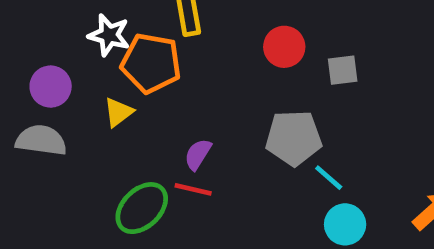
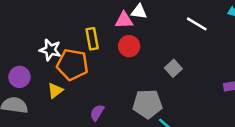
red circle: (284, 47) -> (129, 46), moved
gray square: (343, 70) -> (173, 68), turned -35

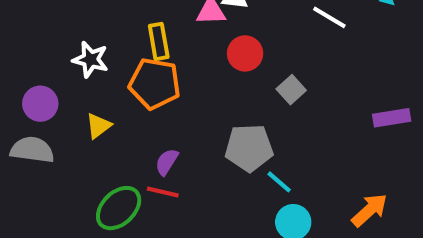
red circle: (129, 46) -> (245, 53), moved
orange pentagon: (72, 65) -> (155, 84), moved

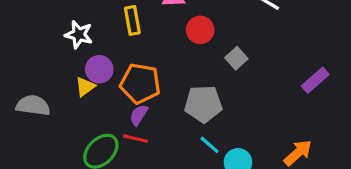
orange pentagon: (155, 84) -> (140, 83), moved
purple circle: (40, 104) -> (99, 69), moved
purple rectangle: (392, 118) -> (315, 80), turned -32
cyan line: (279, 182) -> (210, 145), moved

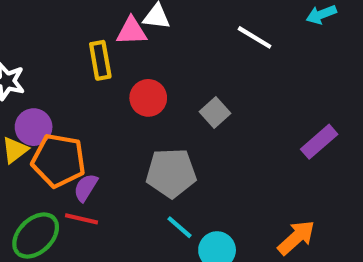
yellow rectangle: (132, 20) -> (100, 60), moved
red circle: (200, 30) -> (148, 98), moved
orange pentagon: (140, 83) -> (59, 160), moved

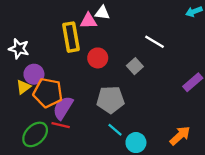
white line: (255, 37) -> (154, 42), moved
yellow rectangle: (100, 60) -> (71, 37), size x1.4
purple semicircle: (86, 188) -> (63, 108), size x1.5

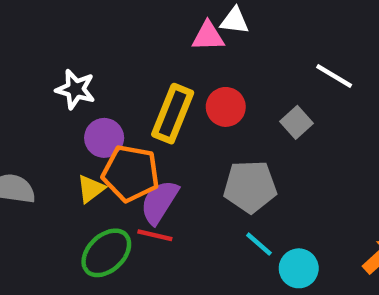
yellow rectangle: (71, 37) -> (173, 114), moved, turned 32
yellow triangle: (24, 87) -> (91, 189), moved

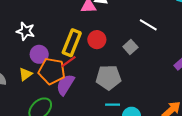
yellow triangle: (91, 189) -> (26, 74), moved
red line: (155, 235) -> (69, 62), moved, turned -49
cyan line: (259, 244) -> (113, 105), turned -40

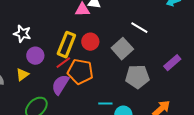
gray square: (130, 47) -> (122, 49), size x1.5
orange pentagon: (52, 71) -> (80, 72), moved
gray pentagon: (108, 77) -> (137, 77), moved

